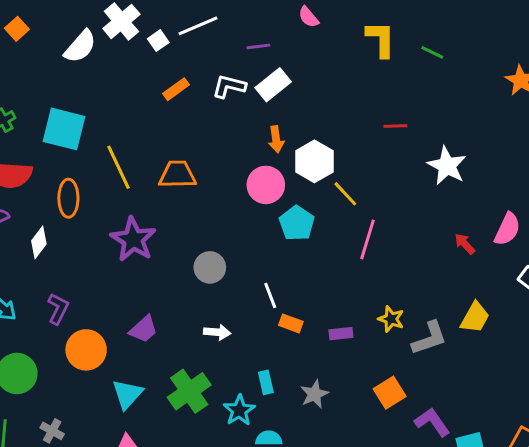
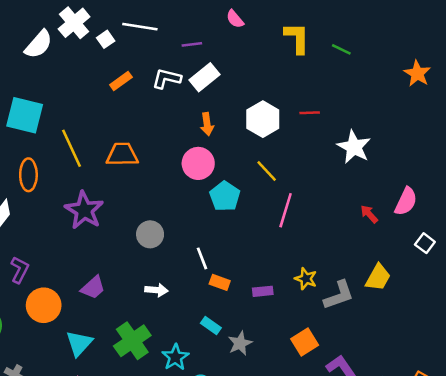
white line: (198, 26) -> (140, 27), turned 32
white hexagon: (314, 161) -> (263, 119), moved
cyan rectangle: (266, 382) -> (211, 326), moved, turned -42

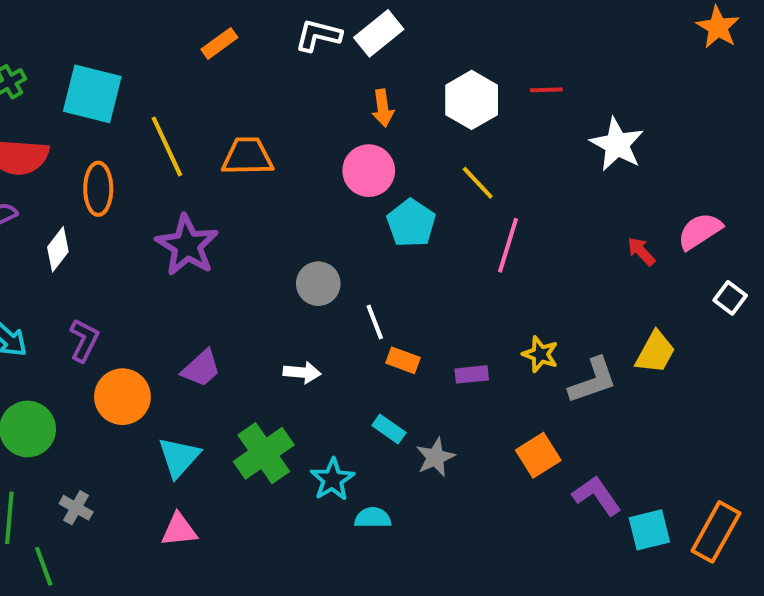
orange rectangle: (121, 81) -> (219, 43), moved
pink semicircle: (406, 201) -> (700, 231), turned -148
gray circle: (150, 234) -> (318, 284), moved

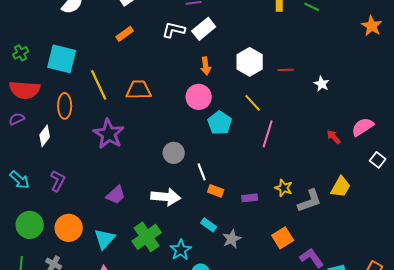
red line: (546, 90) -> (286, 70), moved
white star: (617, 144) -> (322, 84), size x0.6
white arrow: (302, 372) -> (166, 197), size x1.6
orange circle: (122, 397) -> (69, 228), moved

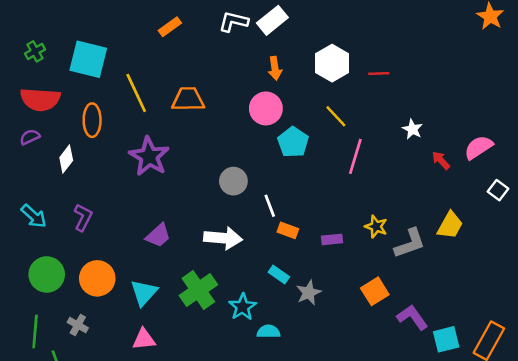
white star: (322, 84) -> (412, 129), moved

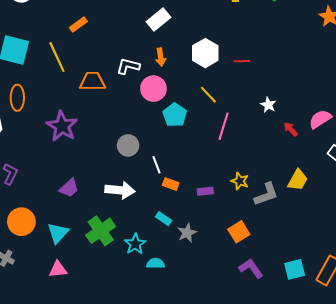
white L-shape: (233, 22) -> (128, 66), moved
yellow line: (136, 93) -> (57, 57), moved
purple L-shape: (412, 317) -> (251, 268), moved

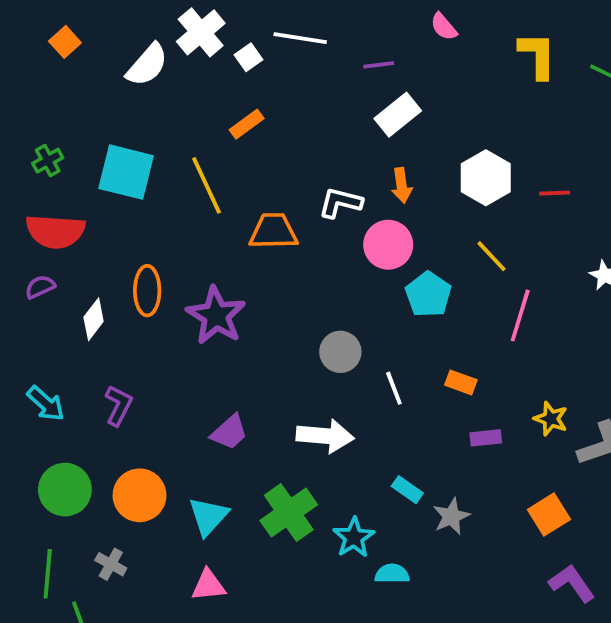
orange ellipse: (17, 98) -> (147, 291), moved
orange rectangle: (171, 184) -> (461, 382), moved

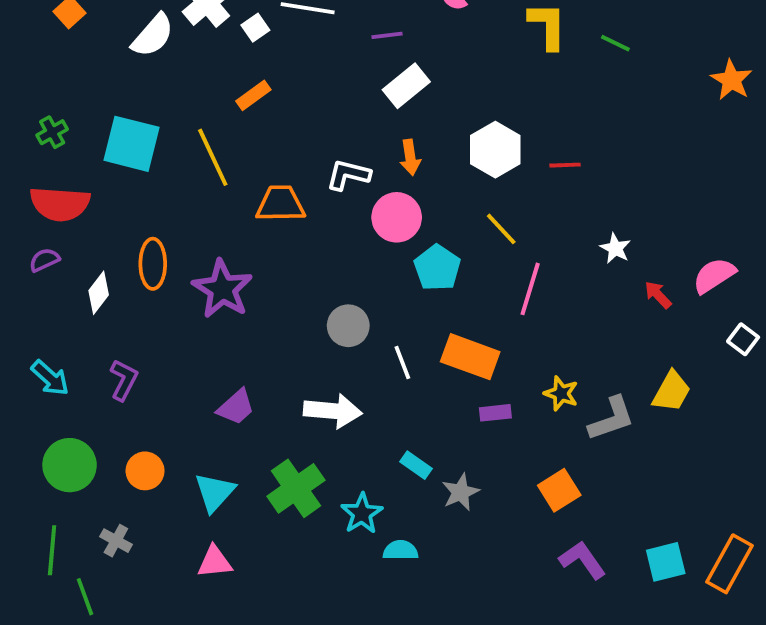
orange rectangle: (461, 382) -> (470, 357), size x1.8
orange circle: (140, 495) -> (145, 471), size x0.7

